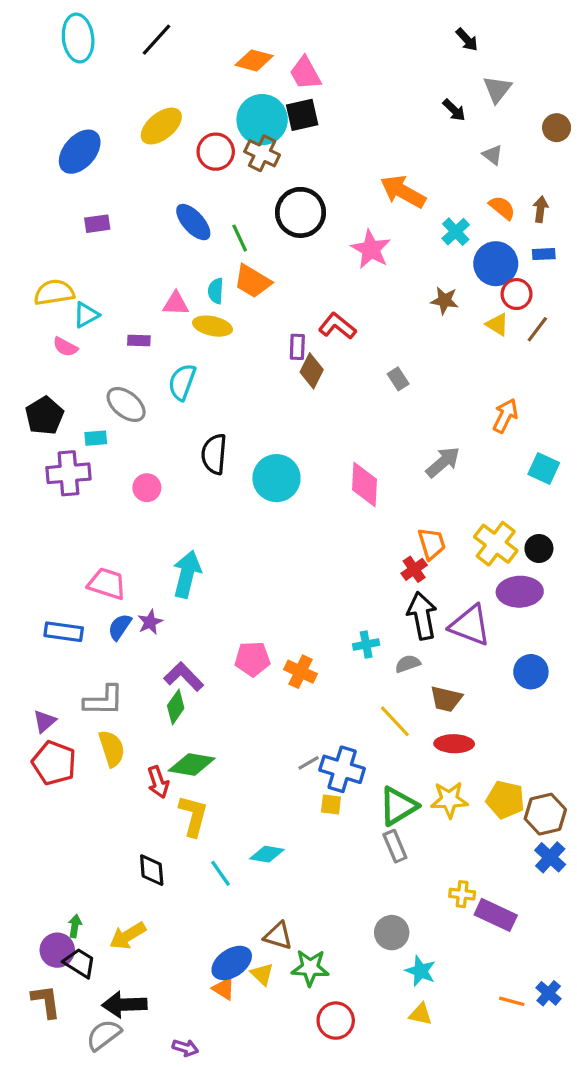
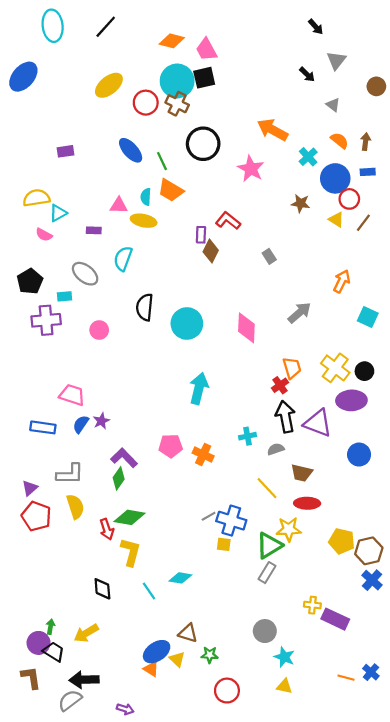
blue ellipse: (80, 152) -> (23, 77), moved
cyan arrow: (187, 574) -> (199, 388), moved
yellow star: (449, 800) -> (289, 529), moved
gray rectangle: (395, 846) -> (267, 573), turned 54
green star: (310, 968) -> (210, 655), size x0.7

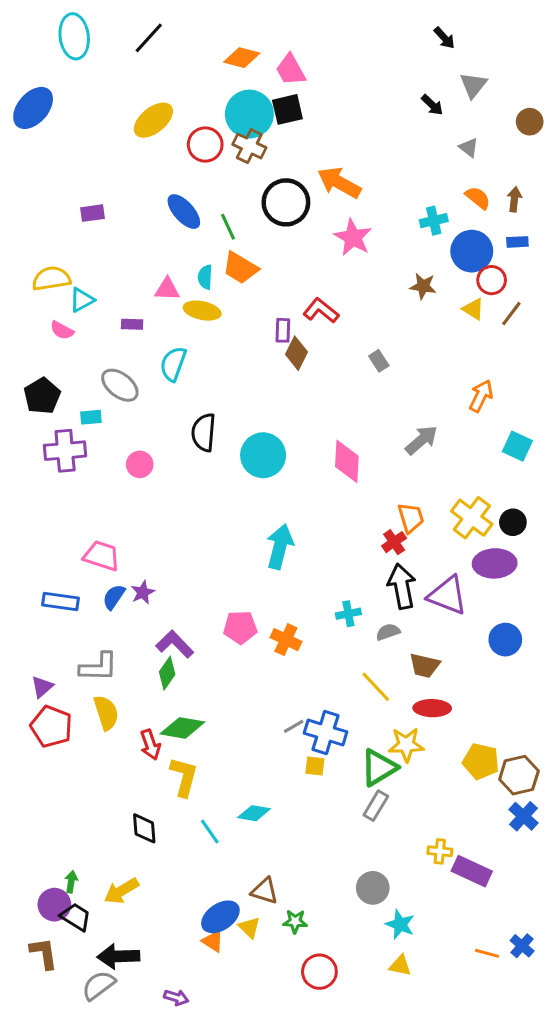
orange arrow: (272, 130) -> (339, 183), moved
cyan cross: (308, 157) -> (434, 221), turned 30

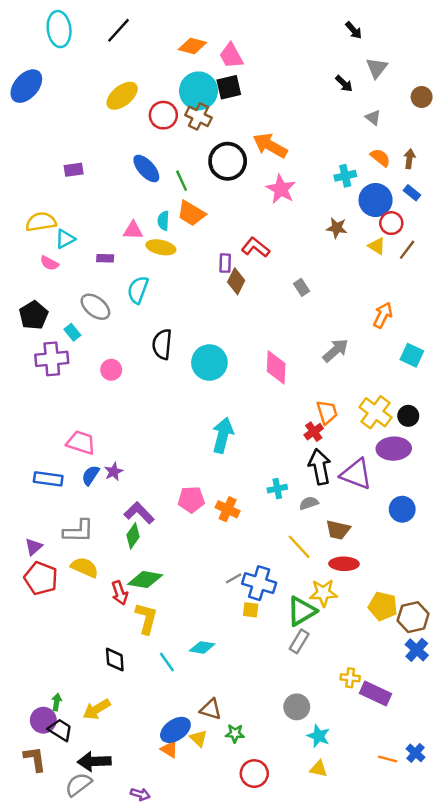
blue rectangle: (517, 242) -> (412, 193), turned 42
cyan rectangle: (91, 417) -> (72, 332), turned 56
yellow semicircle: (106, 713) -> (85, 567), turned -48

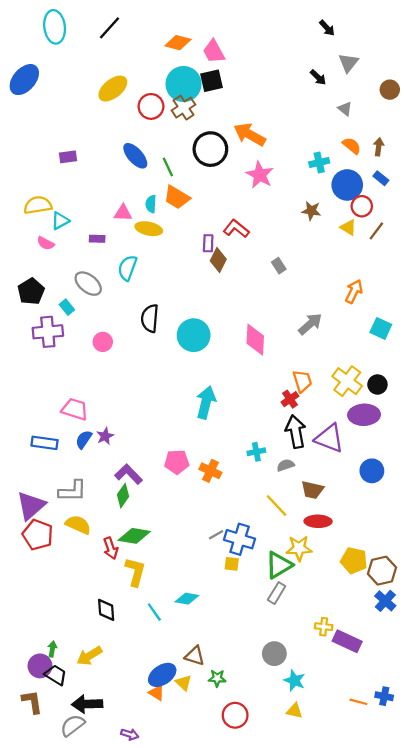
brown cross: (198, 116) -> (184, 108), turned 30
purple triangle: (34, 547) -> (31, 506), size x1.8
blue cross: (416, 753) -> (384, 696), turned -30

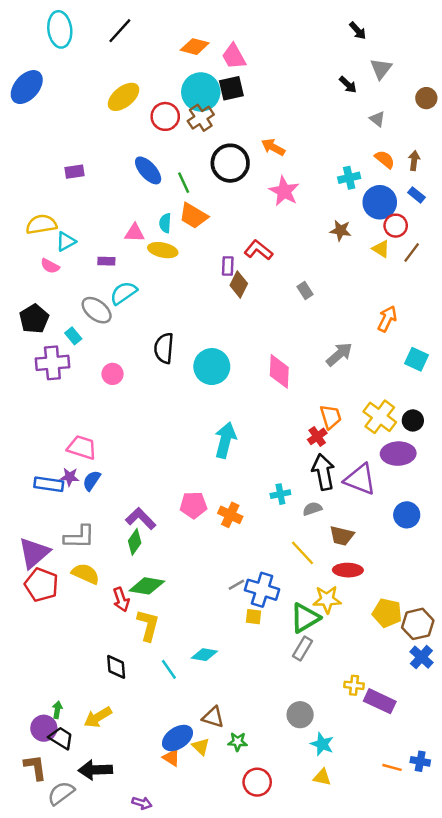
orange arrow: (250, 134) -> (273, 147), size x0.7
cyan semicircle: (127, 268) -> (124, 293), moved, turned 35
purple star: (105, 436) -> (70, 477), moved, turned 30
gray semicircle: (73, 725) -> (61, 793), moved

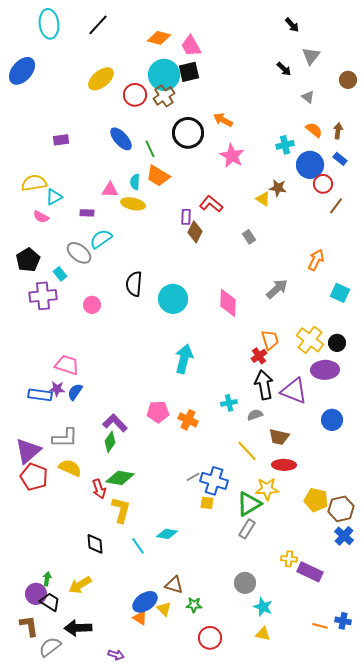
yellow triangle: (381, 249) -> (263, 199), moved

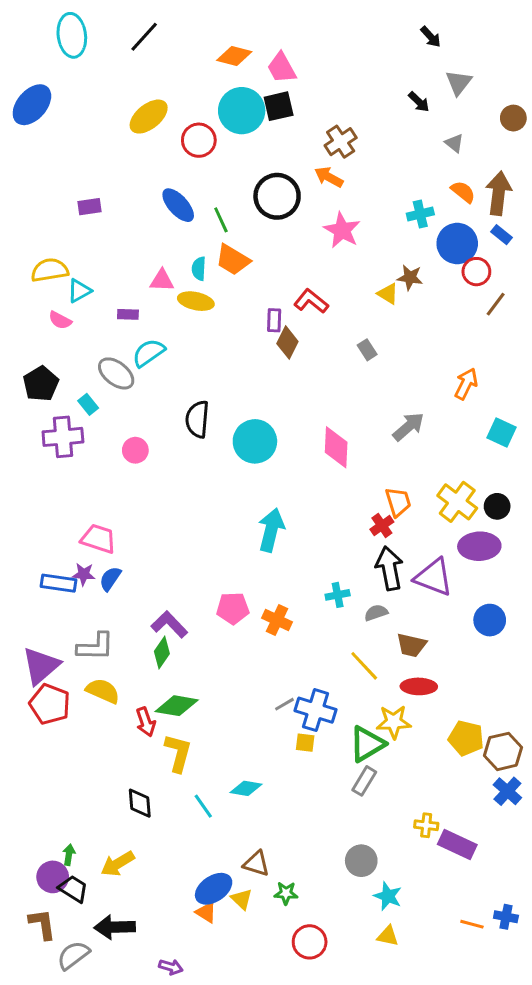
brown cross: (164, 96) -> (341, 142), moved
brown arrow: (338, 131) -> (499, 193), size x1.8

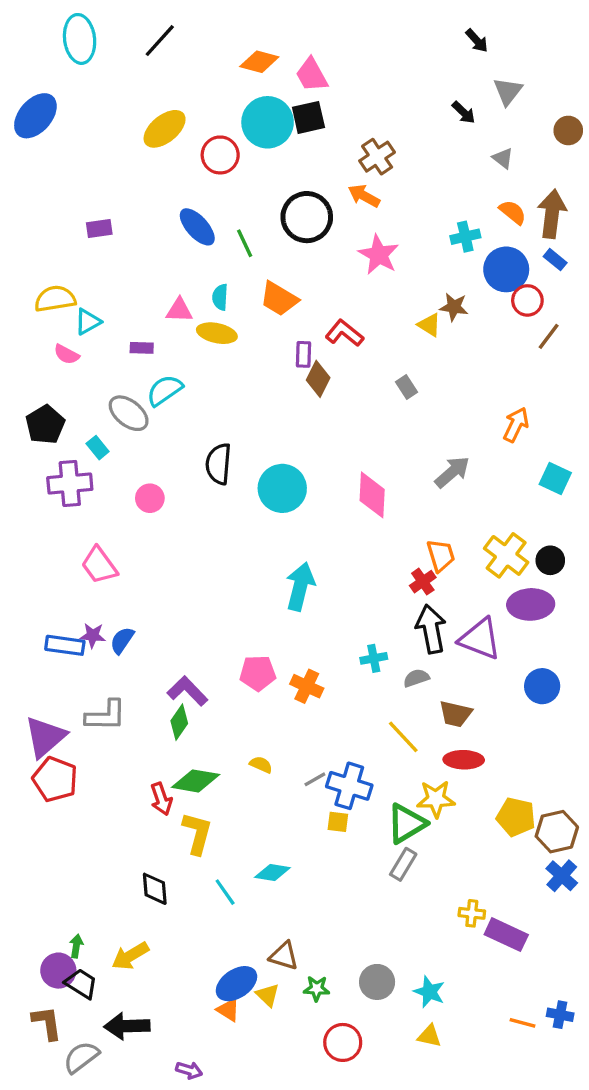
orange trapezoid: (233, 260) -> (279, 299), moved
pink trapezoid: (98, 539) -> (99, 565), moved, turned -144
yellow semicircle: (103, 691) -> (261, 765), moved, size x0.6
gray circle: (361, 861) -> (377, 982), moved

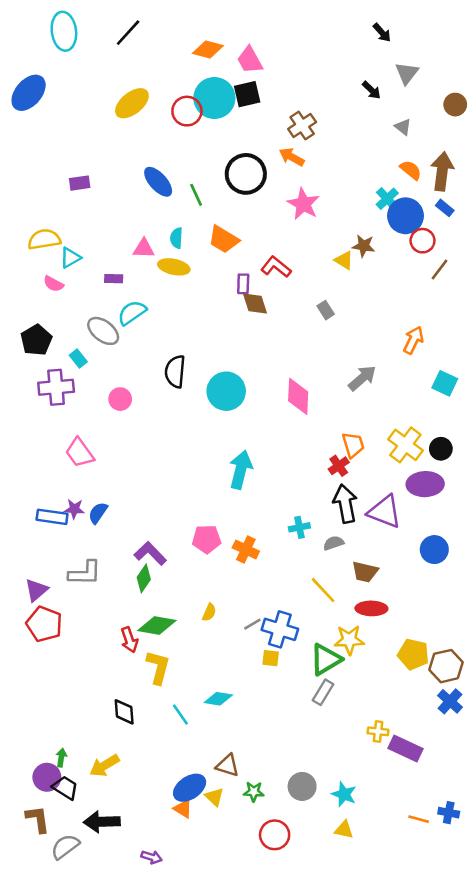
red circle: (220, 155) -> (187, 111), moved
cyan cross: (465, 237) -> (387, 199), moved, turned -30
brown diamond: (318, 379) -> (255, 303), turned -44
purple triangle: (45, 737) -> (36, 590), size x0.7
yellow semicircle: (261, 765) -> (209, 612), turned 90

